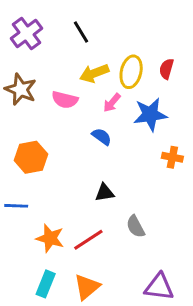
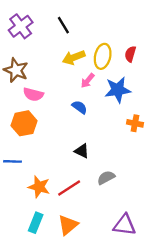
pink semicircle: (65, 100) -> (33, 94), moved
black triangle: (105, 193) -> (82, 151), turned 35
gray semicircle: (136, 226) -> (106, 178), turned 90

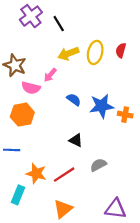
purple cross: (21, 26) -> (31, 16), moved
pink arrow: (88, 81) -> (50, 75), moved
blue star: (118, 90) -> (102, 106), moved
cyan rectangle: (36, 223) -> (18, 195), moved

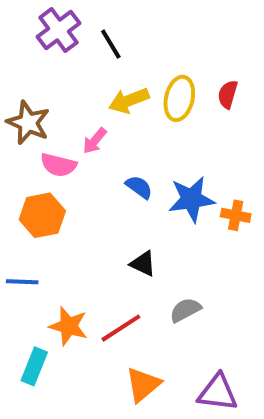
orange triangle: (63, 209) -> (143, 385), moved

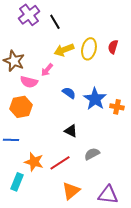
blue star: (191, 199) -> (95, 99), turned -30

